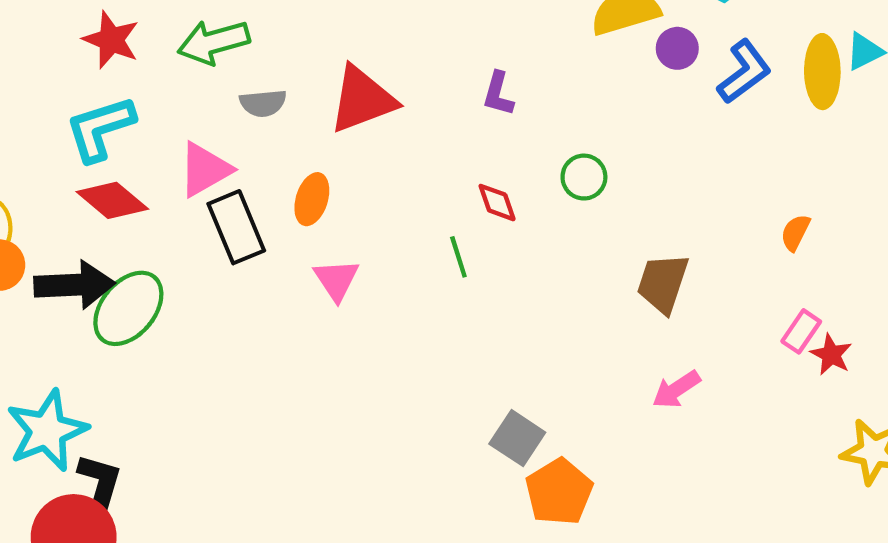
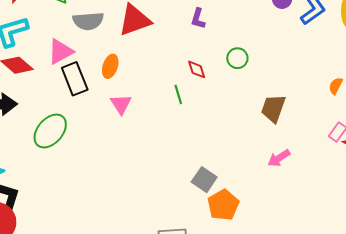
gray semicircle: (263, 103) -> (88, 21), size x1.4
green ellipse: (128, 308) -> (50, 131), moved

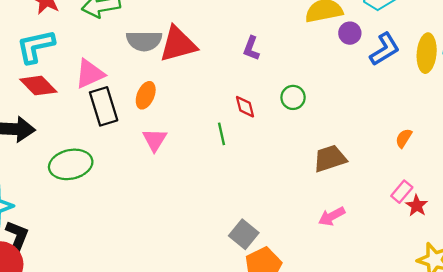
gray semicircle: (88, 21) -> (144, 41), moved
brown trapezoid: (273, 108) -> (330, 159), turned 48
green ellipse: (50, 131) -> (71, 164), turned 33

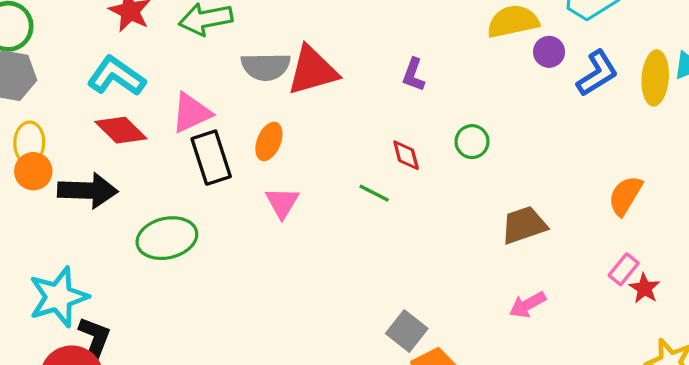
cyan L-shape: (36, 46) -> (116, 76), turned 48
green line: (221, 134) -> (374, 193), turned -50
orange semicircle: (404, 138) -> (625, 196), size x1.5

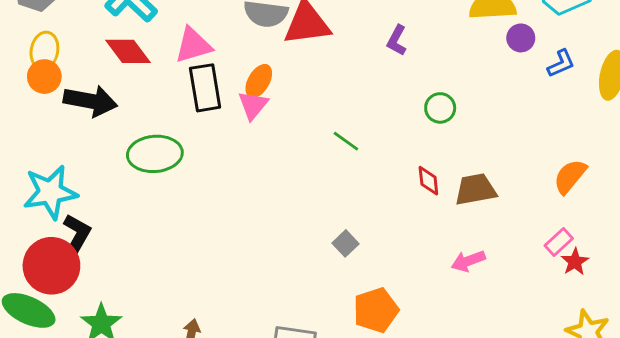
blue L-shape: (597, 73) -> (561, 63), size x0.7
red diamond: (406, 155) -> (428, 181), moved
pink triangle: (282, 203) -> (253, 105), moved
gray square: (407, 331) -> (345, 243), moved, size x0.7

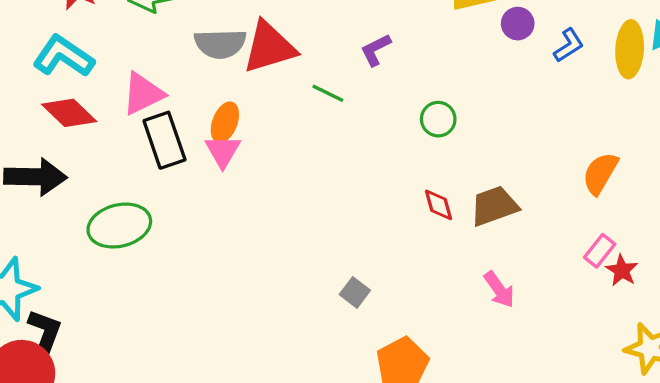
purple L-shape: (397, 40) -> (376, 50), turned 44
green line: (346, 141) -> (328, 93), moved
pink arrow: (468, 261) -> (499, 290), turned -96

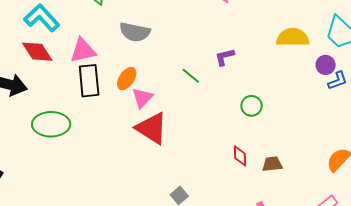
purple circle: (518, 24) -> (326, 65), moved
red triangle: (269, 47) -> (152, 128), moved, turned 36
pink triangle: (223, 151) -> (142, 98), moved
brown trapezoid: (494, 206) -> (272, 164), size x0.7

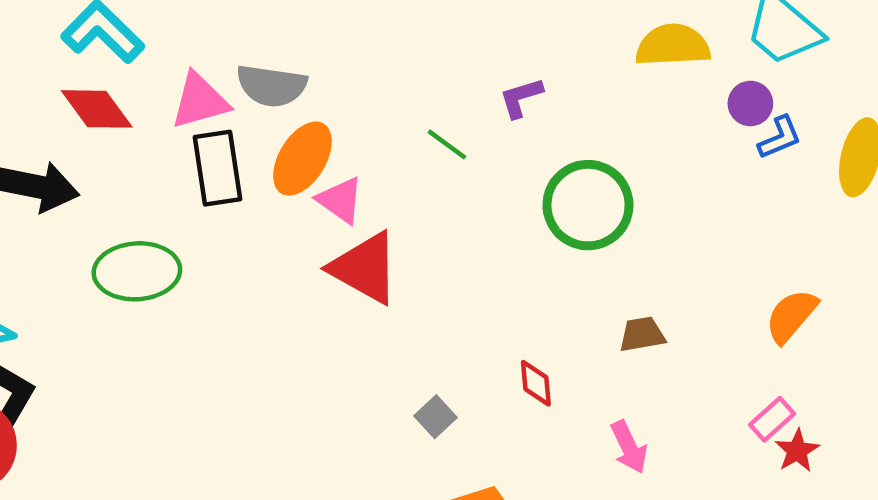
gray semicircle: (135, 32) -> (272, 86), moved
orange ellipse: (127, 79) -> (302, 159), size x1.4
pink triangle: (142, 98) -> (340, 200), turned -35
green circle: (252, 106) -> (588, 205), size x1.8
red diamond: (240, 156) -> (536, 383), moved

